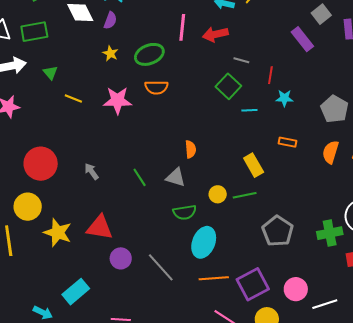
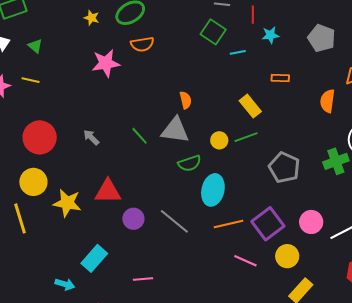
yellow line: (73, 99) -> (31, 80), moved
orange semicircle: (331, 152) -> (327, 101), moved
gray triangle: (176, 177) -> (175, 130), size x1.4

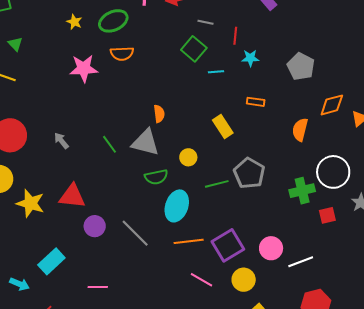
green line: (246, 137) -> (217, 184), moved
gray pentagon: (284, 168) -> (249, 173), moved

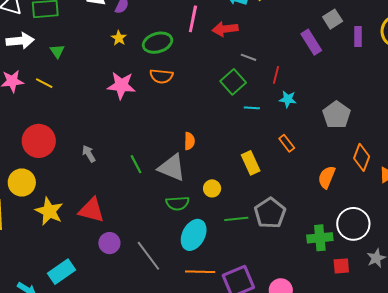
orange rectangle: (256, 102) -> (287, 143), turned 36
orange diamond: (332, 105) -> (362, 157), turned -64

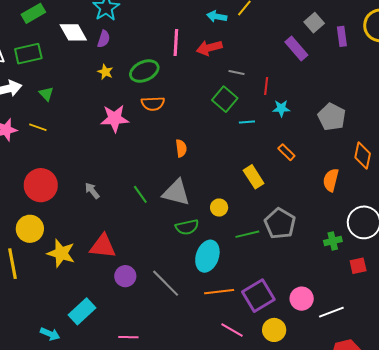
orange semicircle: (189, 141) -> (181, 148), moved
green cross: (320, 238) -> (333, 241), size x0.7

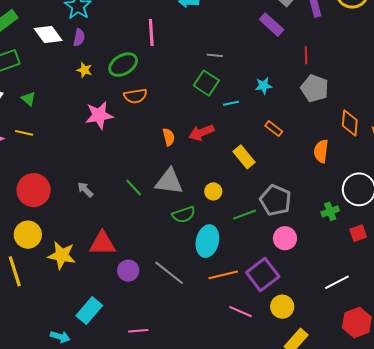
red arrow: (209, 48) -> (201, 133), moved
red line: (266, 86) -> (306, 55), moved
pink circle: (302, 299) -> (285, 238), moved

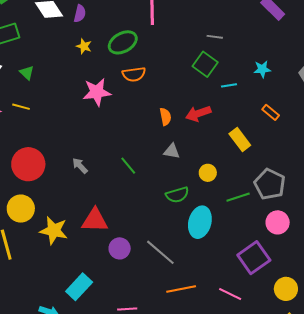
gray triangle: (169, 182) -> (172, 151), moved, size x0.6
orange line: (223, 275) -> (181, 289), moved
yellow circle: (282, 307) -> (286, 289), moved

